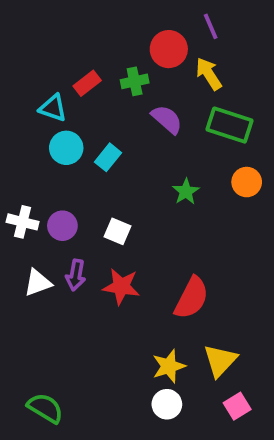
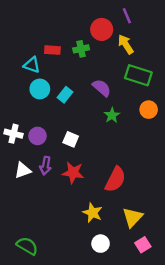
red rectangle: (87, 83) -> (52, 50), turned 42
purple semicircle: (167, 119) -> (102, 88), moved
yellow star: (169, 366) -> (92, 213), moved, turned -30

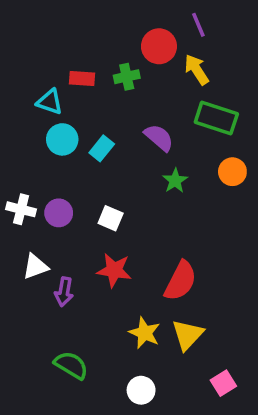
purple arrow: (46, 166) -> (64, 292), moved
yellow triangle: (133, 217) -> (188, 335), moved
white circle: (101, 244) -> (141, 390), moved
green semicircle: (27, 246) -> (71, 365), moved

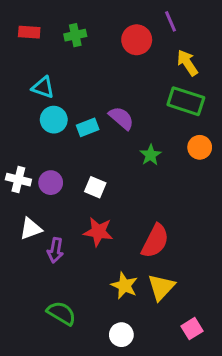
yellow arrow: (197, 70) -> (187, 63), moved
green cross: (127, 77) -> (75, 35), moved
red rectangle: (82, 79) -> (29, 32), moved
purple semicircle: (159, 138) -> (121, 118), moved
cyan rectangle: (102, 148) -> (88, 127), turned 30

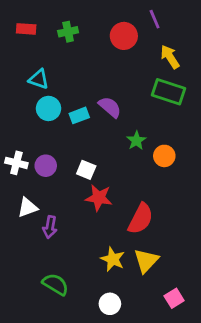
orange circle: (200, 147) -> (164, 156), moved
red star: (98, 232) -> (99, 198), moved

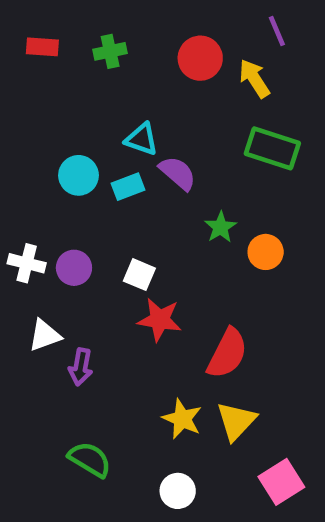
purple line: (155, 19) -> (277, 31), moved
yellow arrow: (170, 57) -> (254, 78), moved
cyan triangle: (39, 79) -> (142, 139), moved
pink square: (174, 298) -> (281, 482), size x1.4

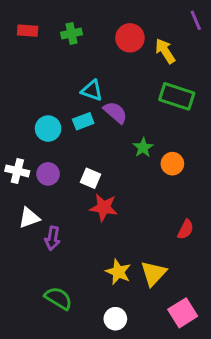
purple line: (277, 31) -> (196, 20), moved
cyan circle: (78, 175) -> (48, 129), moved
red semicircle: (227, 353) -> (186, 229), moved, size x0.6

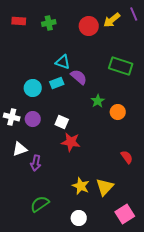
yellow arrow: (165, 51) -> (112, 20), moved, turned -96
red semicircle: (186, 229) -> (127, 157), turned -64
green semicircle: (58, 298) -> (40, 204), turned -66

